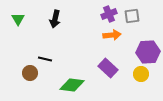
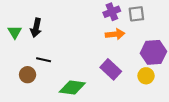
green triangle: (18, 19) -> (15, 32), moved
black arrow: (55, 19) -> (36, 28), moved

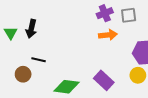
purple rectangle: (111, 69) -> (104, 80), moved

